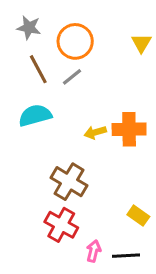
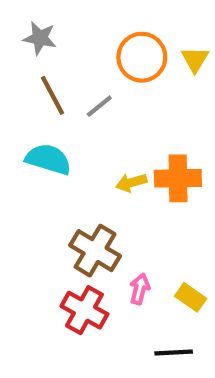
orange circle: (75, 41) -> (142, 57), moved
cyan semicircle: (35, 115) -> (48, 159), turned 32
pink arrow: (94, 251) -> (140, 289), moved

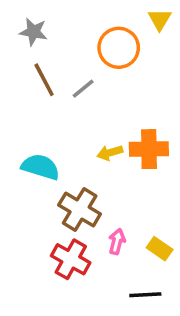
yellow triangle: (195, 59) -> (160, 19), moved
cyan semicircle: (48, 159) -> (41, 167), moved

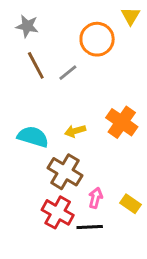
orange cross: (149, 149) -> (122, 122), turned 36
yellow arrow: (110, 153) -> (75, 131), moved
black line: (145, 295) -> (90, 227), moved

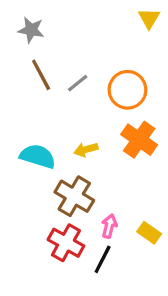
orange circle: (97, 39) -> (127, 90), moved
black line: (90, 227) -> (103, 259), turned -60

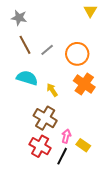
yellow arrow: (86, 150) -> (52, 90), turned 72
cyan semicircle: (38, 156) -> (27, 78), moved
yellow rectangle: (149, 233) -> (83, 145), moved

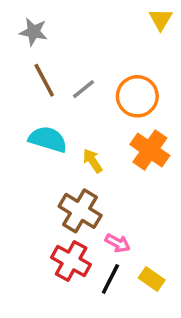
pink arrow: (66, 136) -> (118, 243), turned 104
yellow rectangle: (83, 145) -> (152, 279), moved

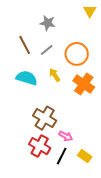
gray star: (33, 32) -> (48, 23), moved
yellow arrow: (93, 161) -> (55, 75), moved

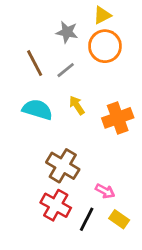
yellow triangle: (90, 11) -> (102, 15), moved, turned 32
orange circle: (77, 54) -> (105, 46), moved
orange cross: (84, 84) -> (118, 118), turned 35
pink arrow: (66, 136) -> (105, 191), moved

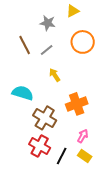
orange circle: (105, 46) -> (83, 42), moved
cyan semicircle: (37, 109) -> (23, 93), moved
orange cross: (118, 118) -> (77, 104), moved
pink arrow: (105, 191) -> (83, 136), moved, turned -88

